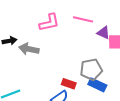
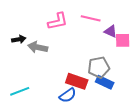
red rectangle: (69, 84) -> (77, 81), size x1.5

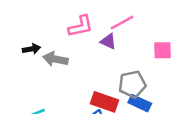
pink line: (91, 18) -> (122, 23), turned -42
purple triangle: (111, 31) -> (108, 41), moved

